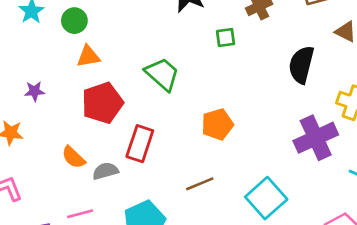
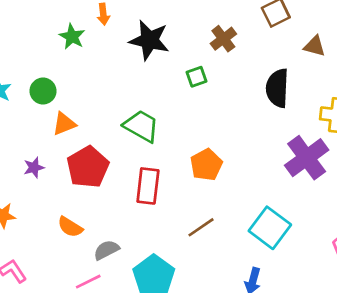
purple star: (35, 91) -> (34, 168), moved
red rectangle: (140, 144) -> (148, 186), moved
gray semicircle: (105, 171) -> (106, 250), moved

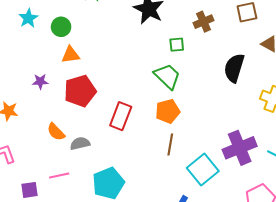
green trapezoid: (141, 126) -> (167, 76), moved
purple cross: (307, 158) -> (240, 148), moved
brown line: (201, 227) -> (170, 144), moved, turned -60
gray semicircle: (106, 250) -> (80, 143), moved

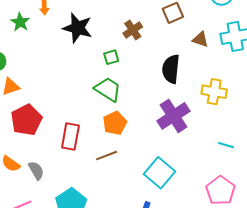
gray semicircle: (80, 143) -> (36, 170), turned 84
brown line: (170, 144) -> (106, 156), moved, turned 70
purple cross: (240, 148) -> (173, 116), moved

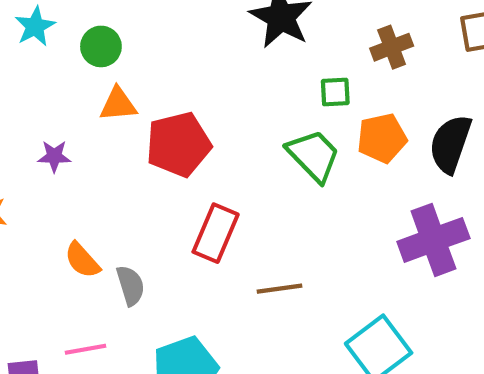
red pentagon: (26, 120) -> (179, 144), moved
orange pentagon: (115, 123) -> (382, 138), moved

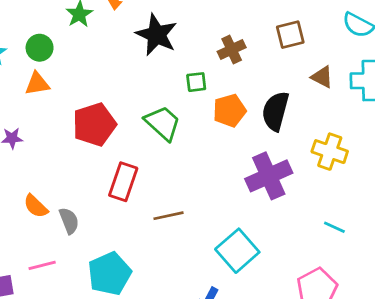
green circle: (101, 46) -> (40, 48), moved
orange triangle: (118, 104) -> (37, 84), moved
green trapezoid: (313, 156) -> (163, 123), moved

